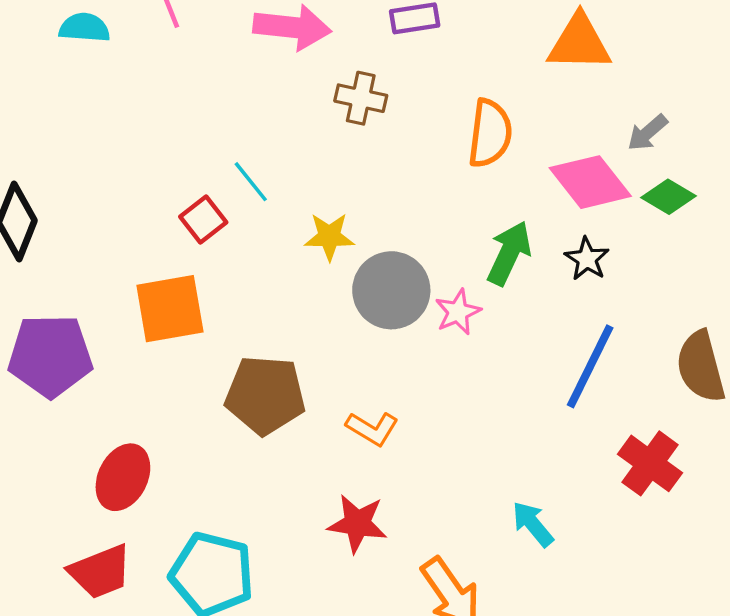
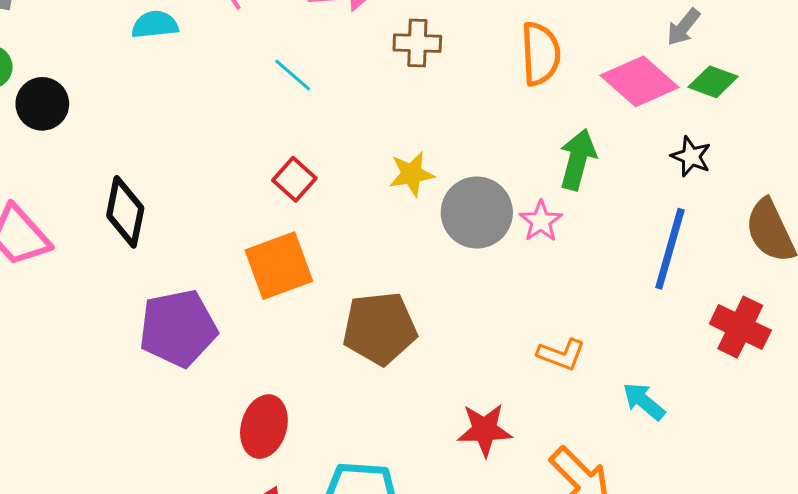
cyan line: (251, 182) -> (293, 75), moved
black star: (587, 259) -> (691, 157), moved
orange L-shape: (372, 429) -> (561, 354), moved

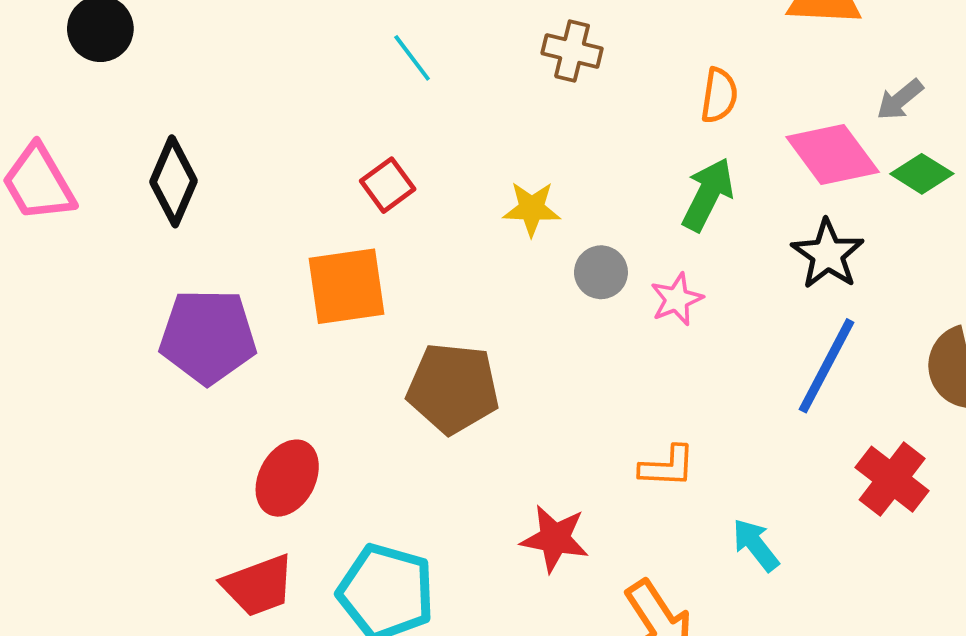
orange semicircle: (540, 54) -> (719, 95), size x0.7
black star: (691, 157) -> (828, 254), moved, size x1.4
green arrow: (578, 159) -> (708, 194), moved
gray circle: (477, 213) -> (601, 272), size x0.6
orange L-shape: (561, 354) -> (667, 467), turned -30

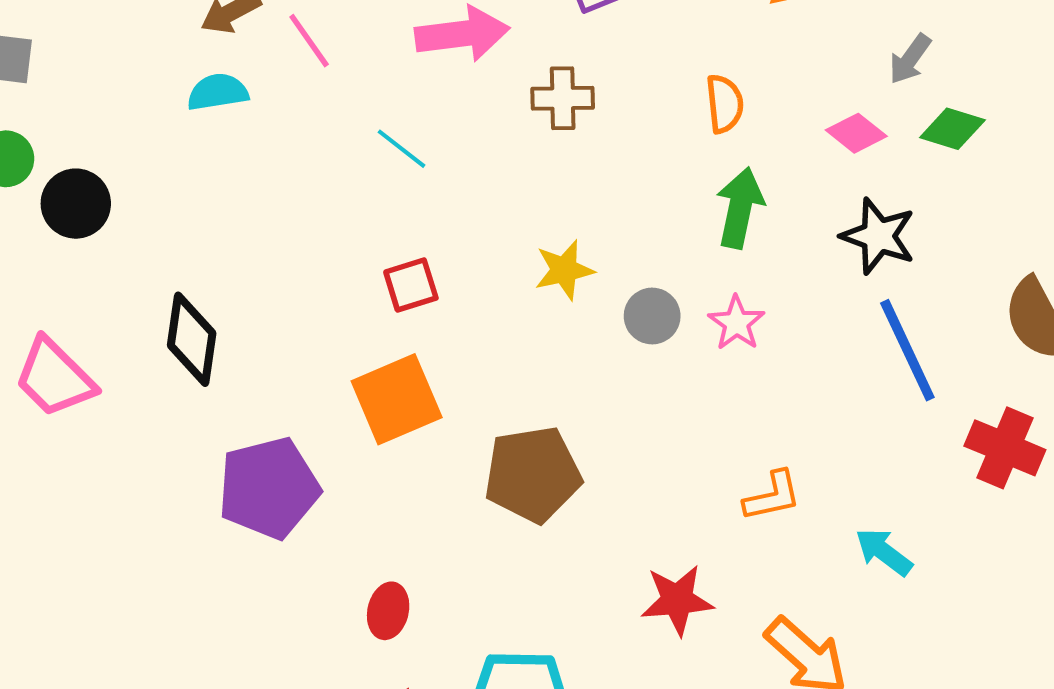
pink diamond: (833, 155) -> (856, 133), size x0.6
red square: (388, 185) -> (411, 285), turned 34
blue line: (827, 366) -> (907, 350), turned -38
red ellipse: (287, 478) -> (388, 611), size x0.7

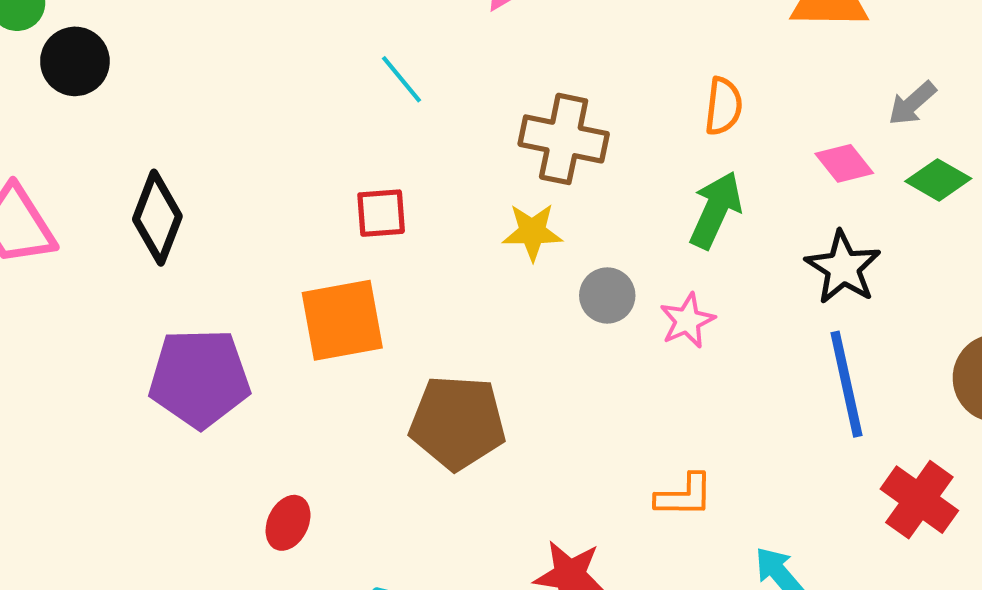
brown cross: (563, 98) -> (564, 139), moved, size x1.4

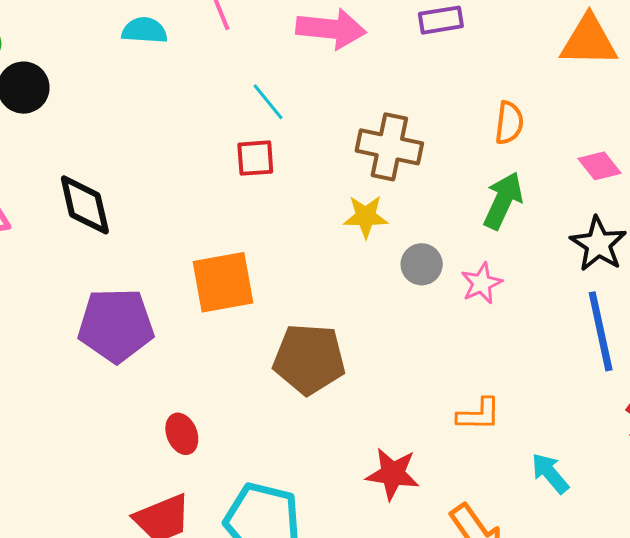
red square: (381, 213) -> (255, 158), moved
black diamond: (157, 218) -> (85, 205), turned -34
red ellipse: (288, 523) -> (182, 434), turned -48

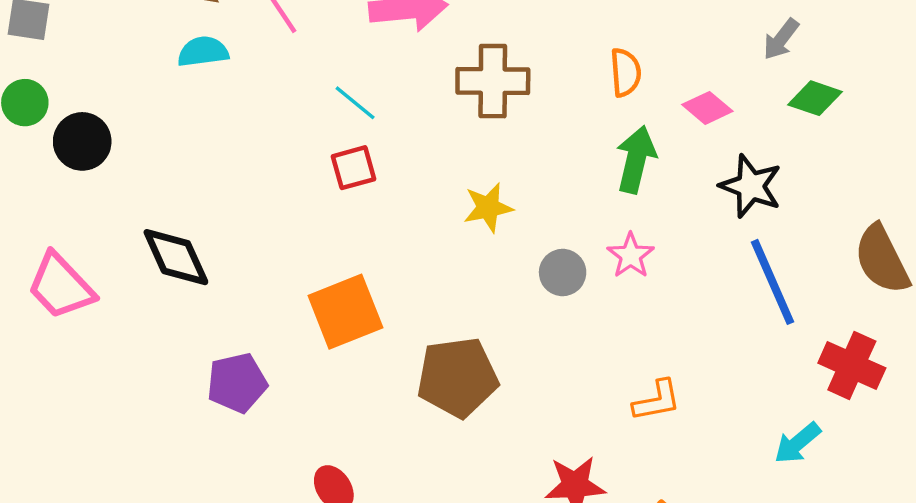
brown cross: (389, 147) -> (493, 81), moved
pink diamond: (600, 166) -> (707, 108), moved
gray circle: (422, 264) -> (563, 272), moved
purple pentagon: (116, 325) -> (237, 383), size x0.7
cyan arrow: (550, 473) -> (797, 443), moved, turned -78

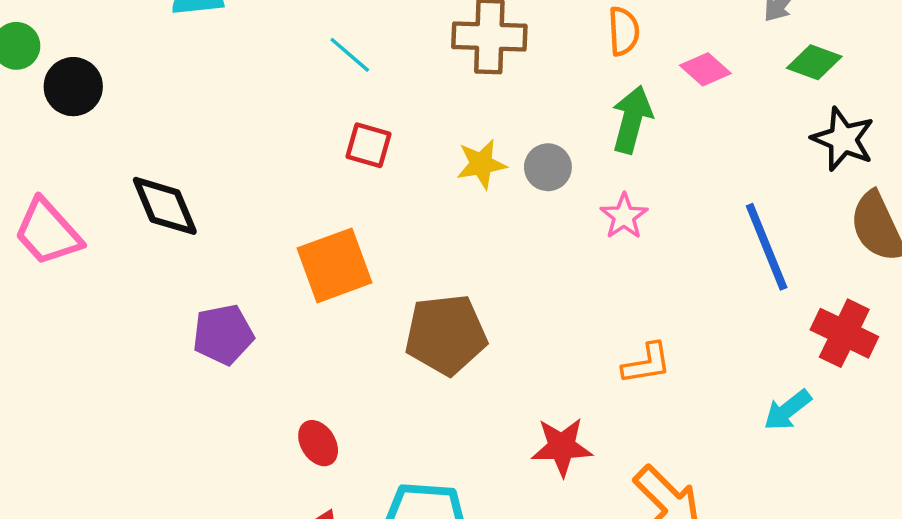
red square: (353, 168) -> (369, 145), moved, turned 30
black star: (751, 186) -> (843, 139), moved
gray circle: (563, 272) -> (548, 167), moved

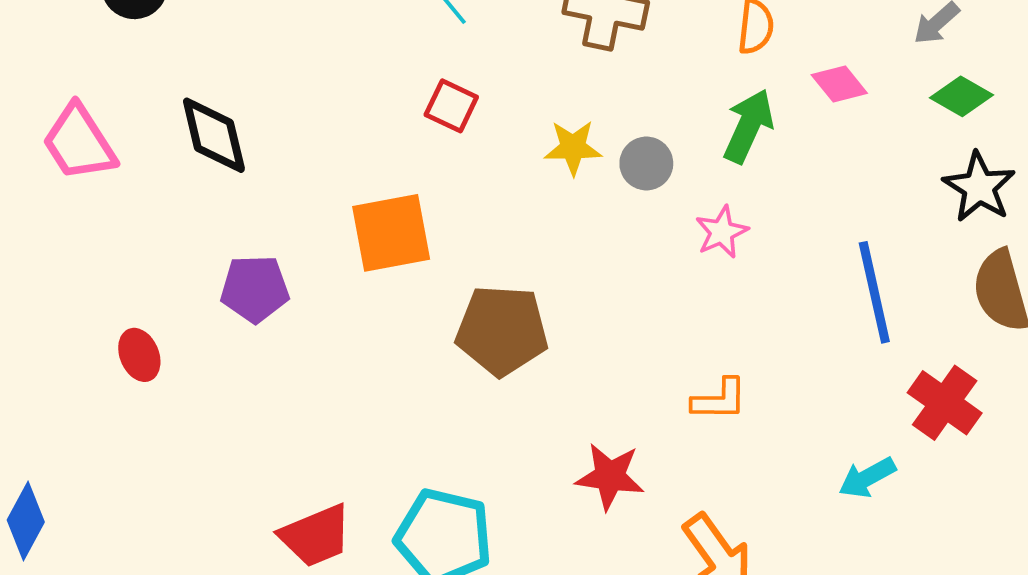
red ellipse: (318, 443) -> (139, 355), moved

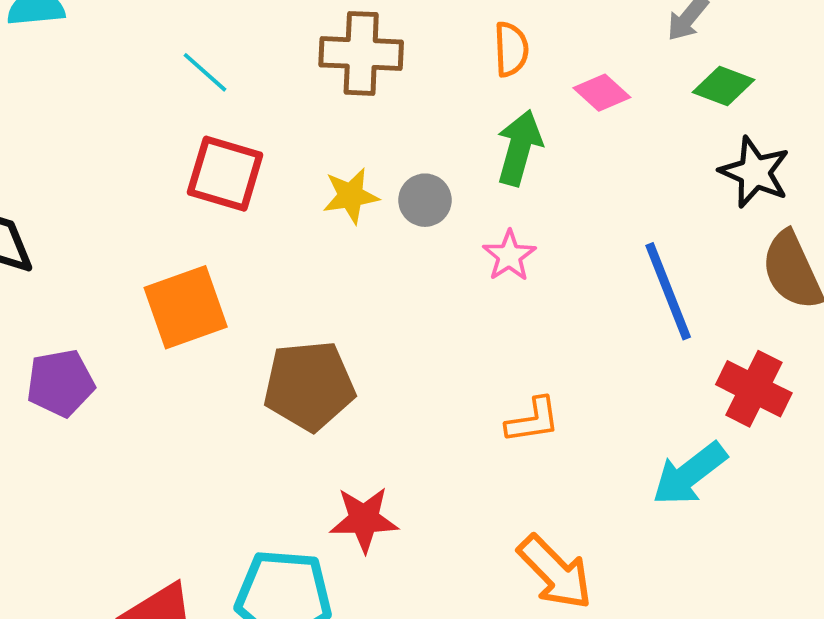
red square: (451, 106) -> (225, 174), size x1.5
red star: (610, 476) -> (364, 519), moved
cyan arrow: (867, 478) -> (689, 474), size x1.4

